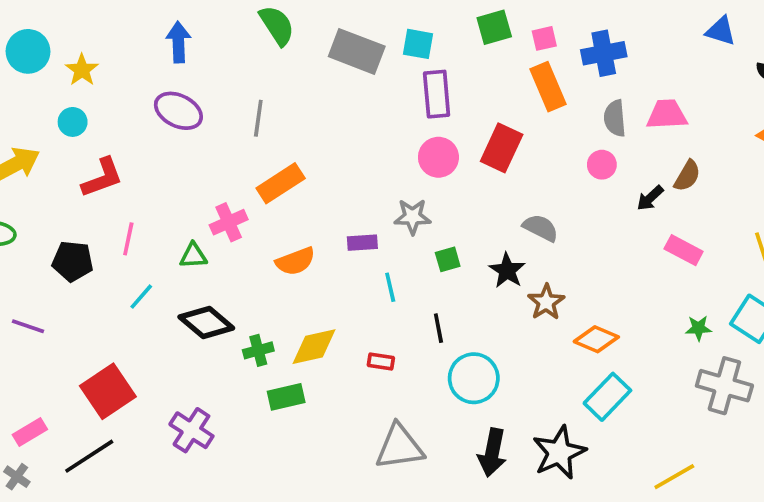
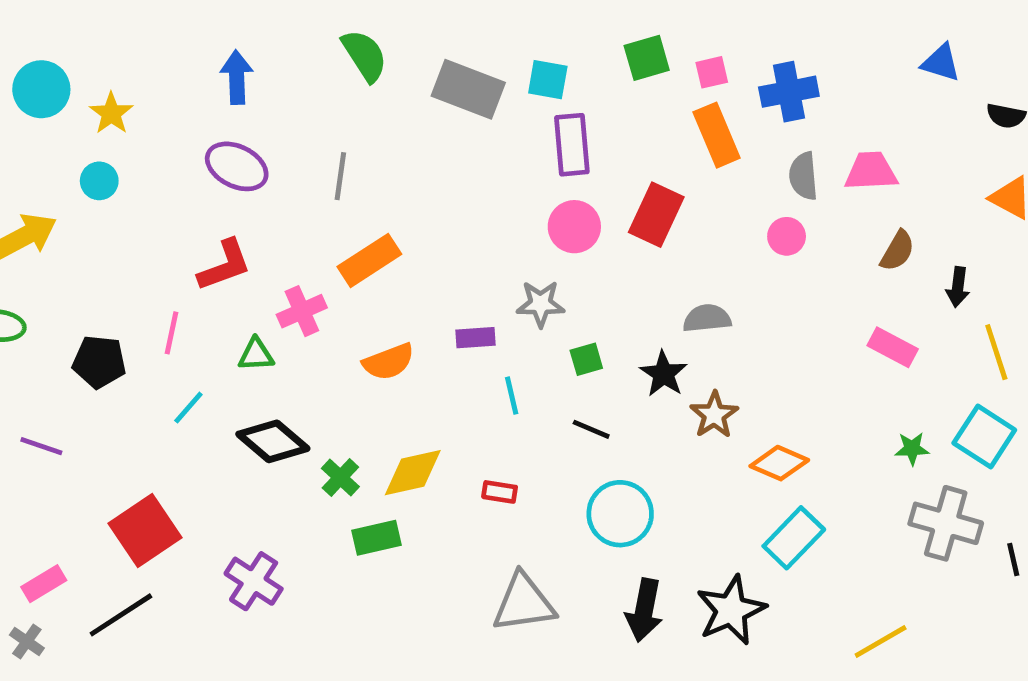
red L-shape: (102, 178) -> (225, 265), moved
black arrow: (650, 198) -> (958, 287), moved, turned -40
gray semicircle: (541, 228) -> (707, 318), turned -33
black line: (438, 328) -> (591, 429), moved, turned -56
green cross: (258, 350) -> (340, 478), turned -32

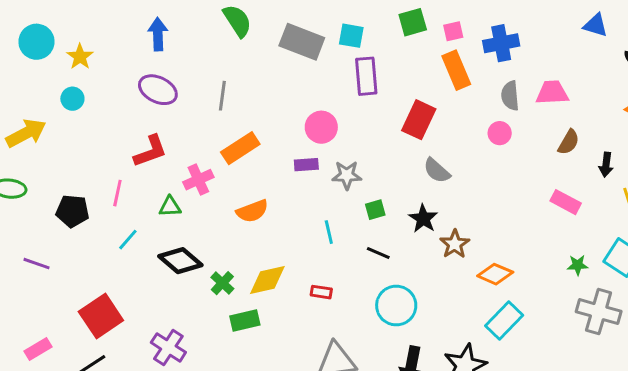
pink circle: (574, 227) -> (321, 127), moved
gray semicircle: (707, 318) -> (437, 171), moved, turned -132
purple rectangle: (475, 338) -> (306, 165), moved

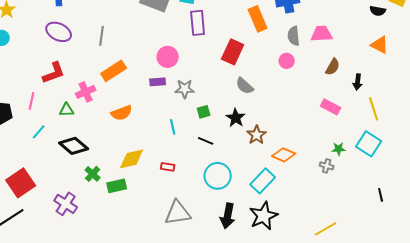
green cross: (222, 283) -> (93, 174), moved
gray cross: (599, 312) -> (327, 166), moved, size x0.5
cyan rectangle: (504, 321) -> (263, 181), moved

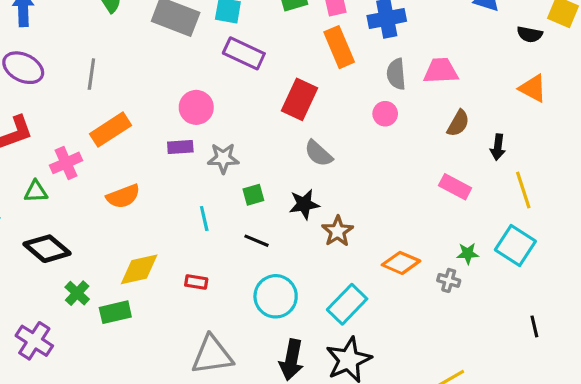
purple rectangle: (198, 23) -> (244, 53), turned -60
black star: (236, 118) -> (304, 204), turned 30
orange diamond: (284, 155) -> (401, 263), moved

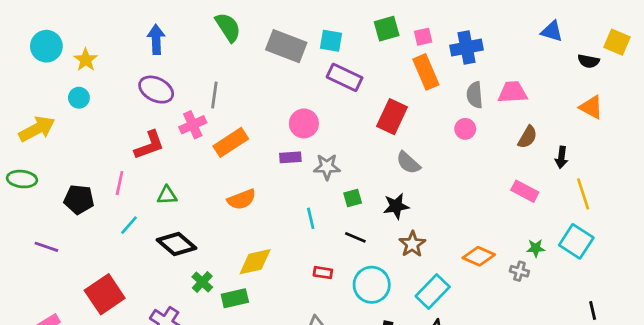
pink cross: (66, 163) -> (193, 125), moved
brown star: (338, 231) -> (412, 244), moved
red rectangle: (196, 282) -> (323, 273), moved

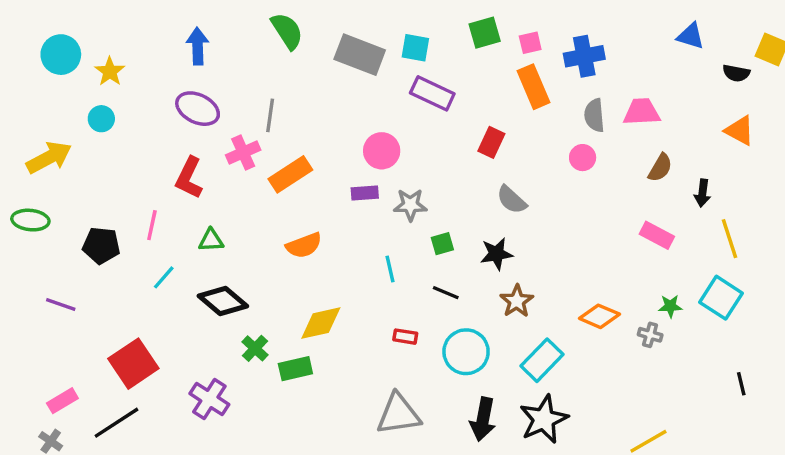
red rectangle: (392, 117) -> (491, 142), size x0.7
red L-shape: (149, 145) -> (189, 178), turned 136

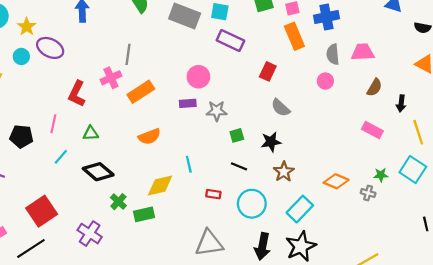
purple ellipse: (198, 109) -> (50, 48), moved
cyan line: (390, 269) -> (189, 164), moved

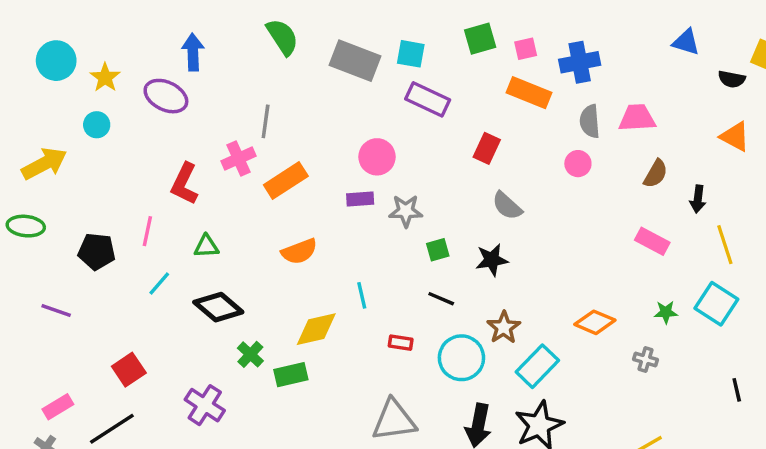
orange rectangle: (294, 36) -> (529, 93), turned -45
purple ellipse: (50, 48) -> (166, 96), moved
brown star: (284, 172) -> (504, 327), moved
gray cross: (368, 193) -> (646, 359), moved
red square: (42, 211) -> (129, 370), size x0.7

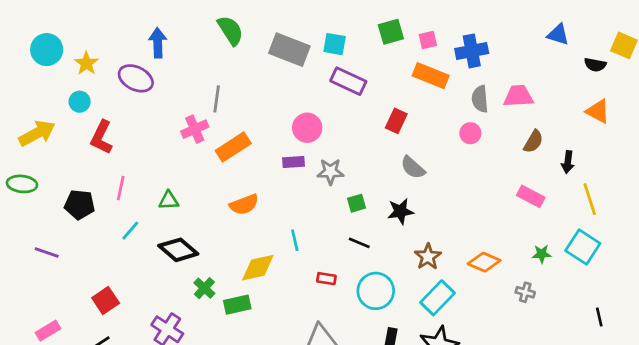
red L-shape: (184, 184) -> (102, 137), moved
brown star: (504, 327) -> (428, 257), moved

